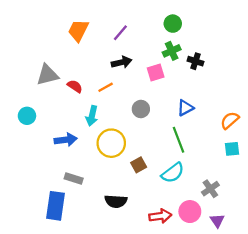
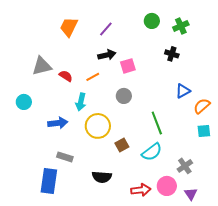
green cross: (172, 51) -> (181, 26), moved
pink square: (156, 73) -> (128, 66), moved
blue triangle: (185, 108) -> (183, 91), moved

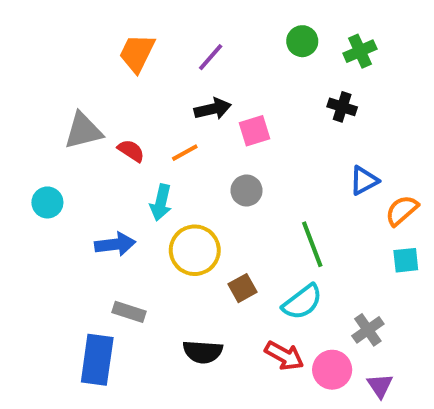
red arrow: (141, 190) -> (284, 356), moved, turned 36

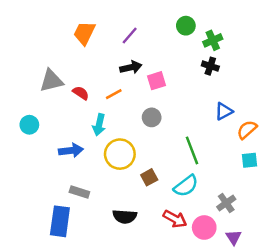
green cross: (360, 51) -> (213, 40), moved

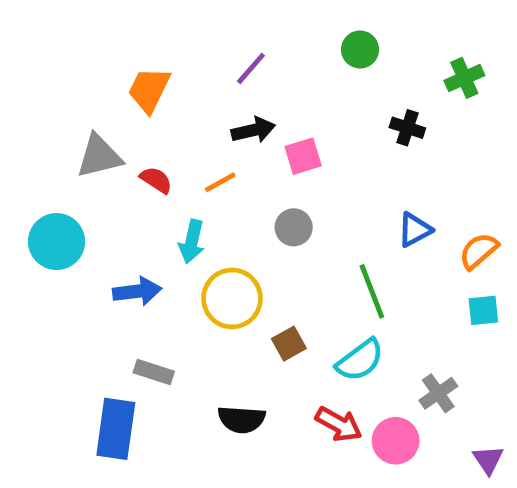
orange trapezoid: (84, 33) -> (149, 90), moved
green cross: (213, 40) -> (464, 78), moved
blue triangle: (224, 111) -> (415, 230), moved
cyan circle: (29, 125) -> (57, 242), size x1.5
purple triangle: (234, 237) -> (488, 460), moved

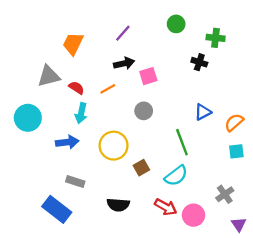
green cross: (464, 78) -> (216, 38), moved, turned 30
cyan arrow: (192, 242) -> (81, 113), moved
gray cross: (438, 393) -> (225, 194), moved
blue rectangle: (116, 429) -> (57, 209), turned -60

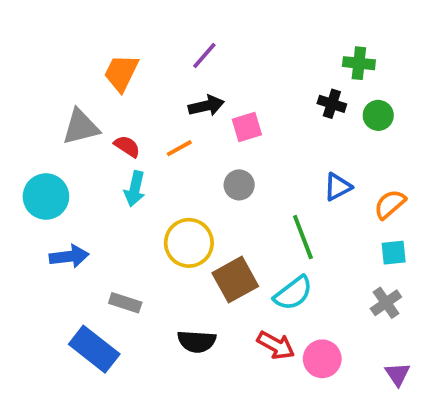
green circle: (176, 24) -> (378, 115), moved
blue arrow: (67, 142) -> (69, 256), moved
brown square: (141, 168) -> (235, 280), size x1.6
gray cross: (225, 194) -> (386, 303), moved

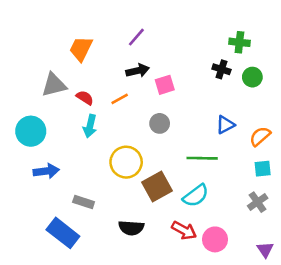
green line: (303, 237) -> (202, 158), turned -68

